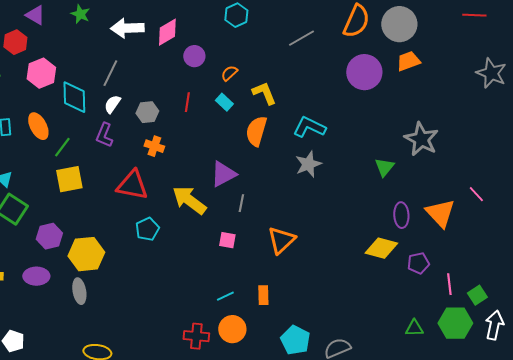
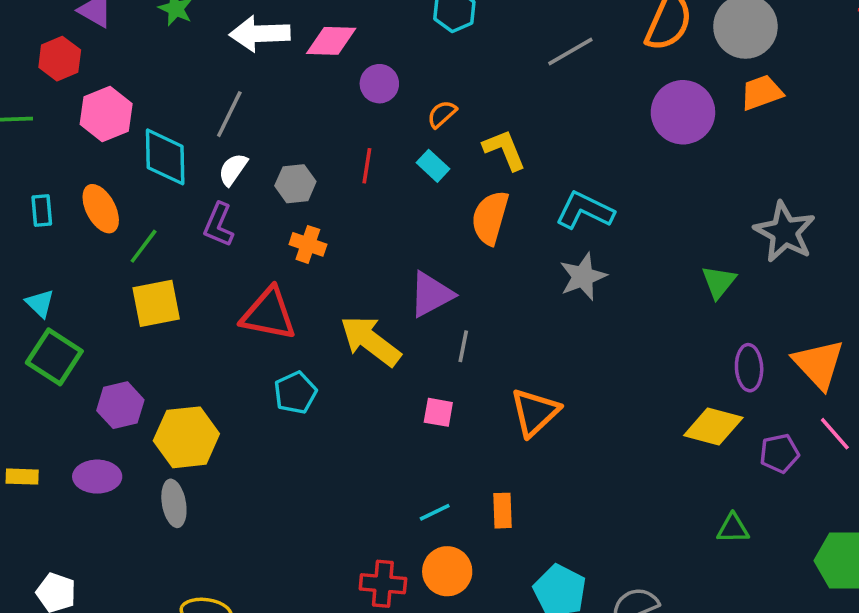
pink diamond: (167, 32) -> (331, 41), turned 32
pink line: (449, 284) -> (835, 434), moved, turned -35
green triangle: (414, 328) -> (733, 528), moved

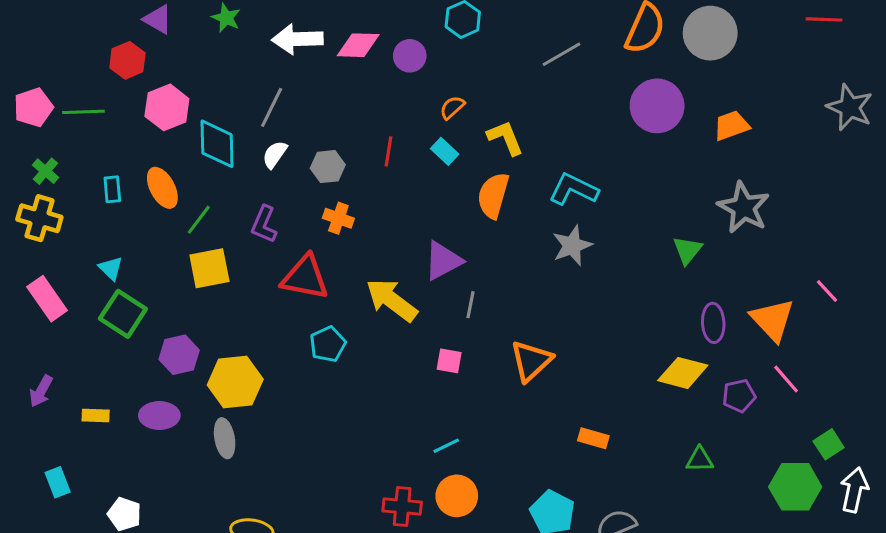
purple circle: (379, 84) -> (410, 56), moved
orange trapezoid: (762, 93) -> (731, 126), moved
purple L-shape: (219, 225) -> (264, 224), moved
orange rectangle: (503, 511) -> (593, 438), moved, turned -72

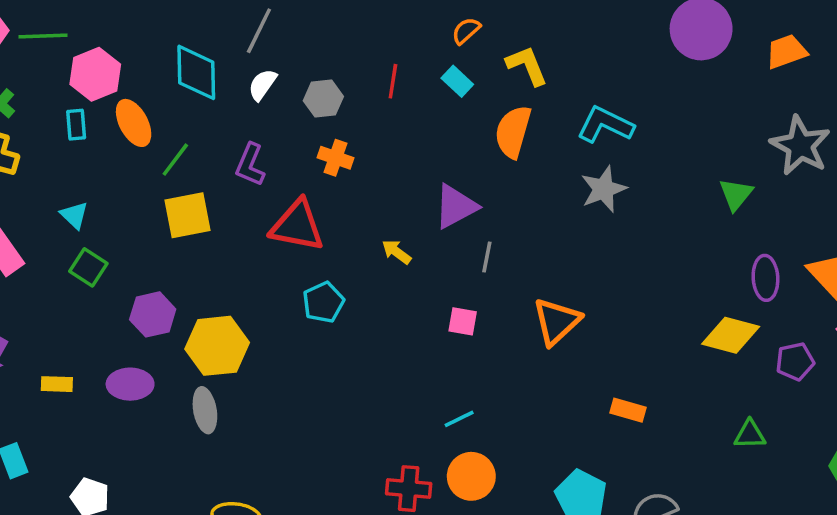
pink hexagon: (167, 107) -> (95, 74), moved
yellow arrow: (392, 300) -> (396, 252), size x0.5
green square: (123, 314) -> (88, 267), size x0.7

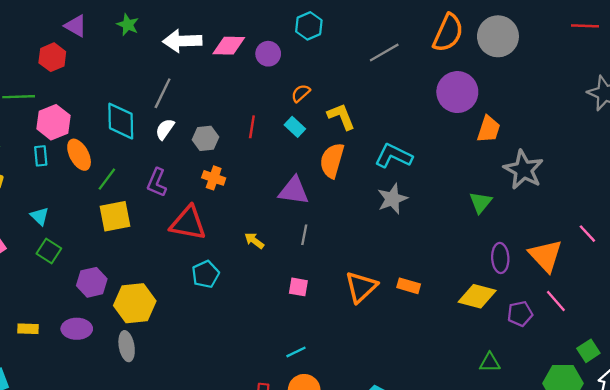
orange trapezoid: (786, 52) -> (489, 129), moved, turned 128
purple triangle: (456, 207) -> (294, 191), moved, turned 36
gray line: (487, 257) -> (304, 235), moved
orange rectangle: (628, 410) -> (409, 286), moved

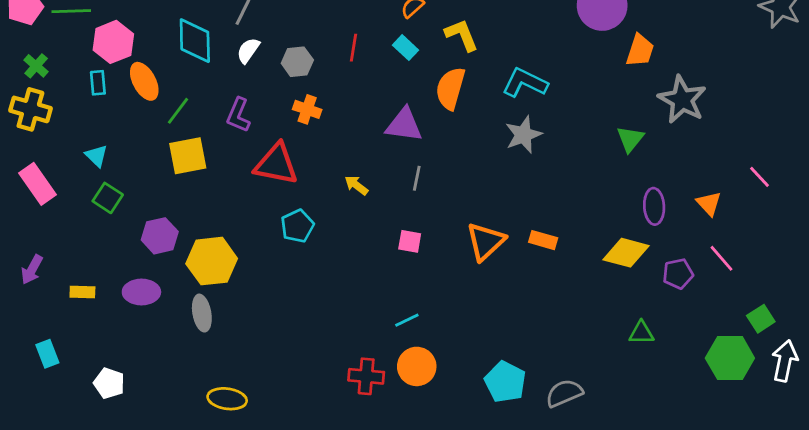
orange triangle: (546, 256) -> (709, 204), size x0.6

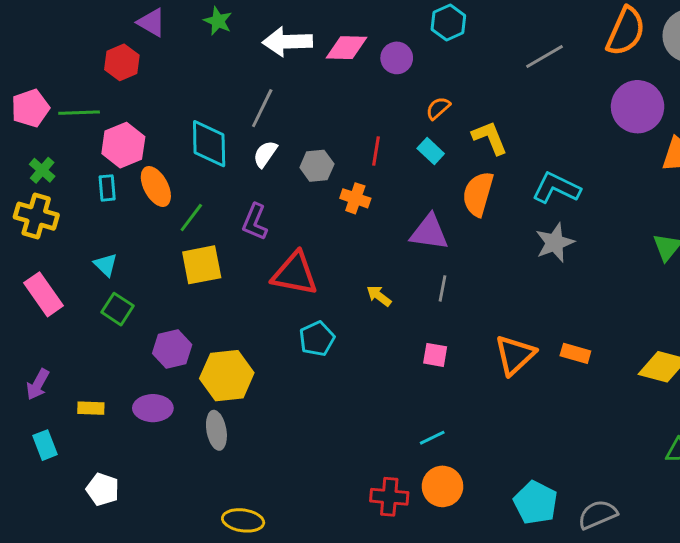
orange cross: (307, 109) -> (355, 198), moved
cyan rectangle: (47, 354) -> (45, 445), moved
white pentagon: (109, 383) -> (103, 489), moved

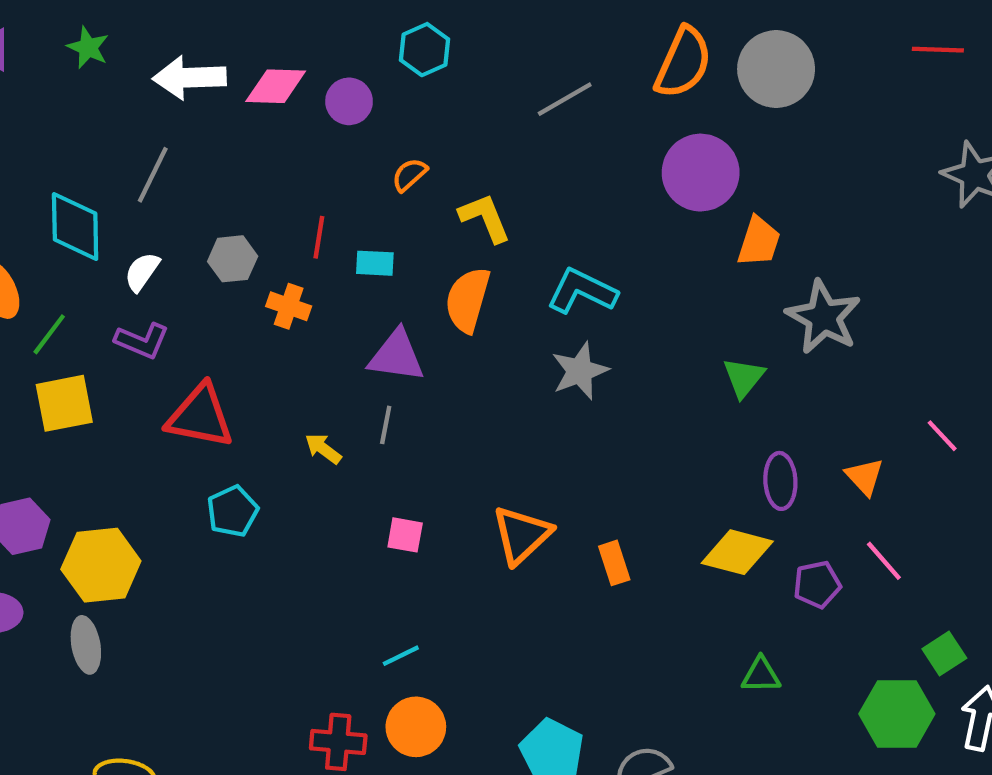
cyan rectangle: (431, 151) -> (375, 263), moved, turned -40
white semicircle: (265, 154) -> (142, 272), moved
purple L-shape: (255, 222) -> (142, 341), turned -90
gray line: (442, 288) -> (386, 425), moved
orange rectangle: (575, 353) -> (614, 563), moved, turned 56

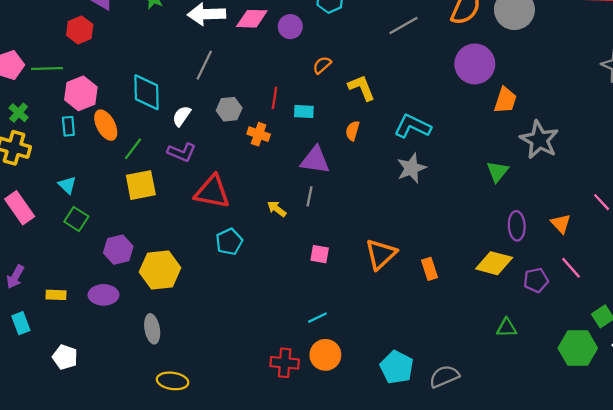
gray line: (153, 175) -> (204, 65), moved
orange semicircle: (468, 300) -> (353, 131), size x0.6
gray ellipse: (86, 645) -> (152, 329), moved

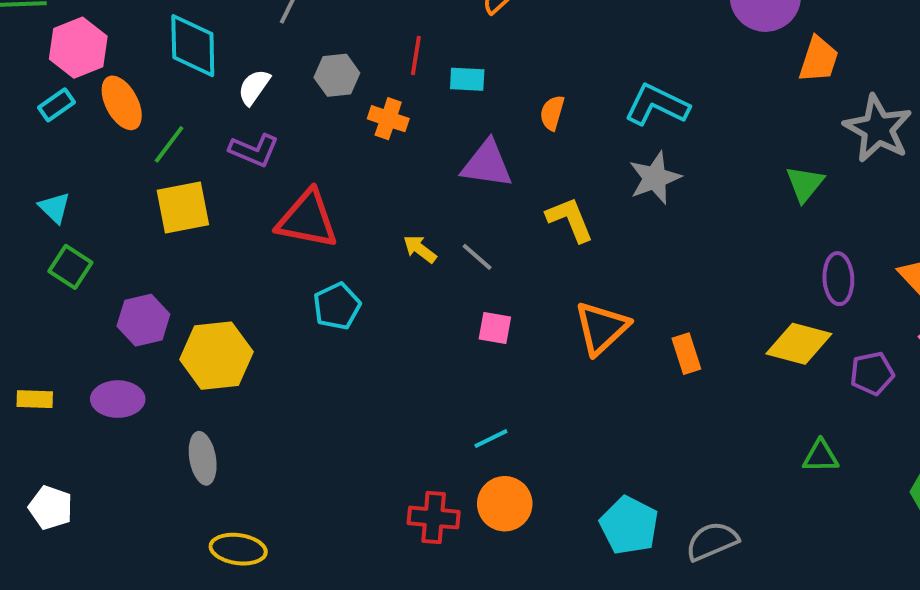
yellow L-shape: (362, 88) -> (570, 219), moved
cyan rectangle: (68, 126) -> (57, 105), turned 60
gray line: (310, 196) -> (477, 257), moved, turned -60

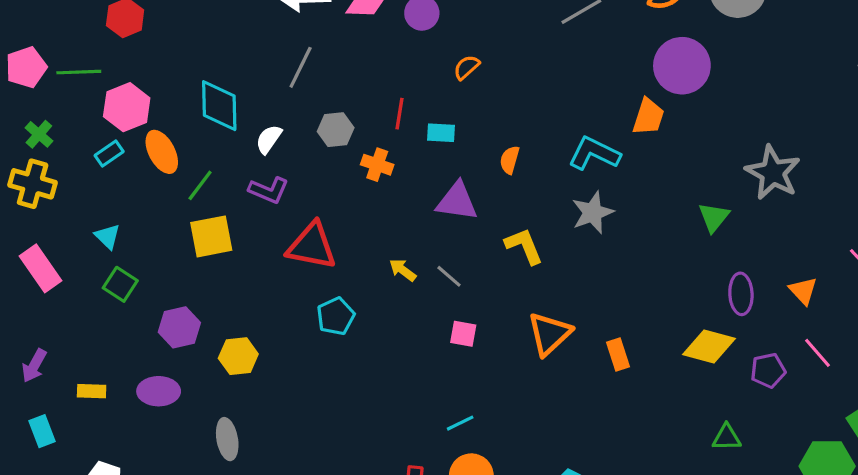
orange trapezoid: (819, 59) -> (648, 117), moved
yellow hexagon: (216, 356) -> (238, 356), size x0.7

